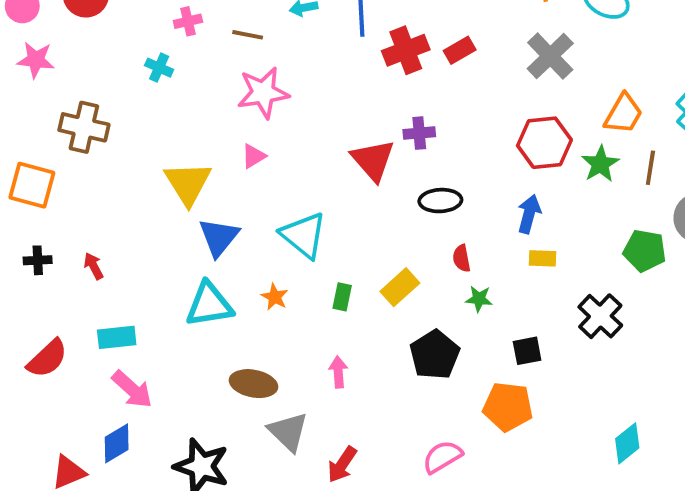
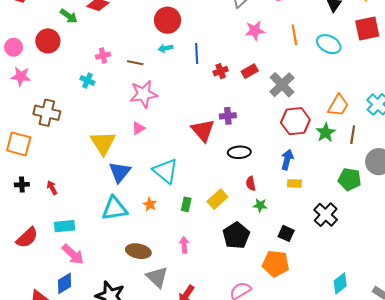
red cross: (406, 50) -> (221, 71), size x0.6
gray cross: (550, 56) -> (282, 85), moved
black square: (527, 351) -> (286, 233), turned 35

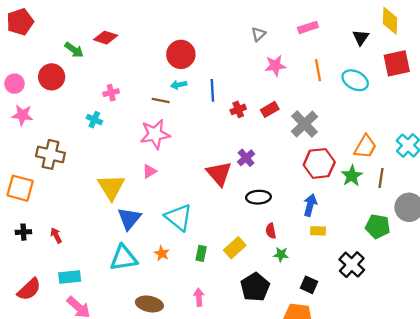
brown line: (135, 63) -> (161, 100), moved
purple cross: (228, 116) -> (246, 158), turned -35

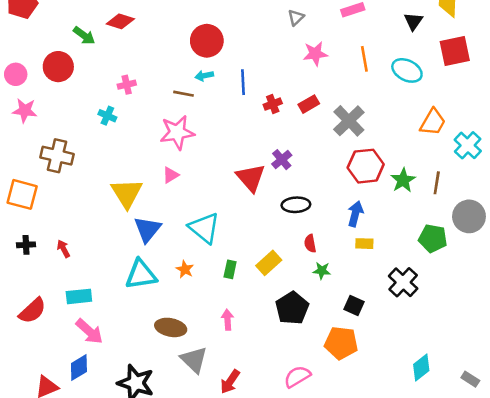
orange trapezoid: (365, 147) -> (433, 122), moved

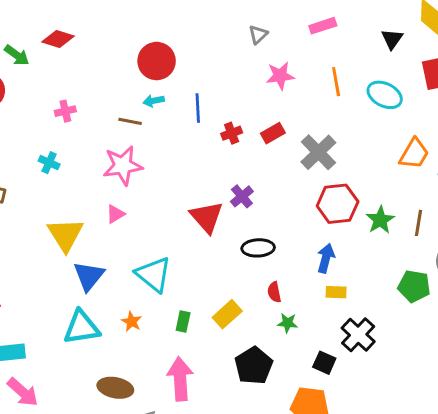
cyan cross: (107, 116) -> (49, 163), moved
black cross: (403, 282) -> (358, 335), moved
pink arrow: (227, 320) -> (180, 379), size x1.8

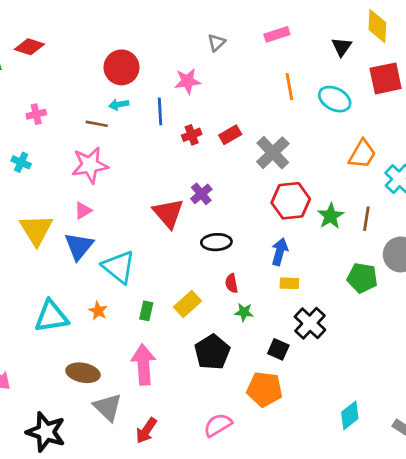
pink star: (280, 76) -> (188, 81), moved
blue triangle: (89, 276) -> (79, 246), moved

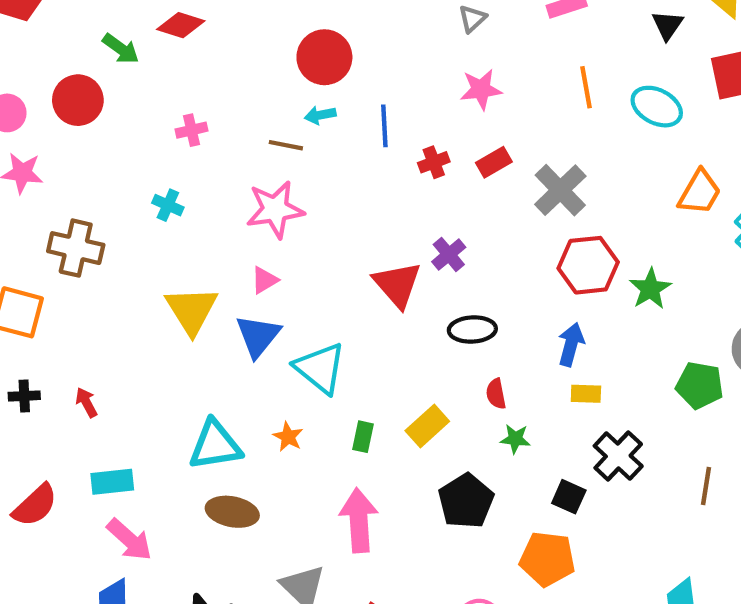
pink star: (188, 81) -> (481, 89), moved
brown line: (366, 219) -> (706, 486), moved
brown ellipse: (83, 373) -> (232, 512), moved

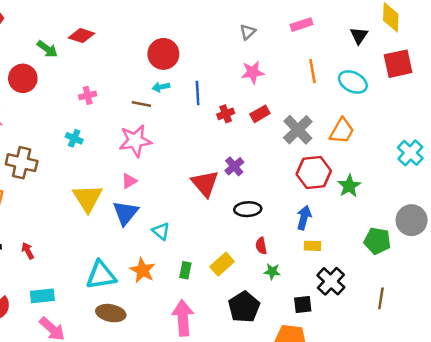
orange trapezoid: (700, 192) -> (342, 131), moved
cyan triangle: (320, 368) -> (161, 231), size x0.6
orange star: (288, 437) -> (143, 270), size x1.5
black square: (569, 497) -> (303, 304), turned -30

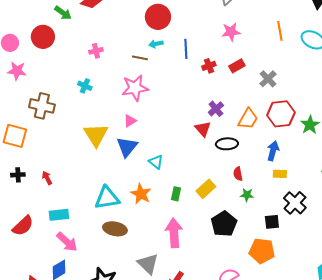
gray cross: (298, 130) -> (268, 79), size x0.7
orange trapezoid: (342, 131) -> (248, 119), moved
red triangle: (205, 183) -> (203, 129), moved, size x0.7

